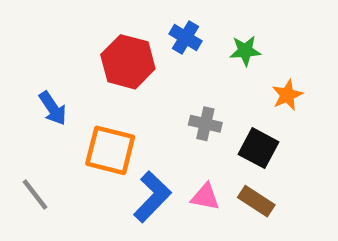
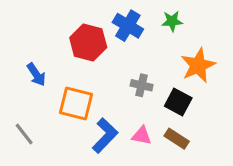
blue cross: (185, 37) -> (128, 26), size x1.4
green star: (245, 51) -> (172, 21), moved
orange star: (287, 95) -> (198, 65), size x1.6

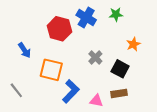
orange star: (198, 65) -> (133, 44), size x0.6
gray cross: (142, 85) -> (95, 57), turned 32
pink triangle: (142, 136) -> (96, 101), moved
brown rectangle: (177, 139) -> (119, 93), turned -42

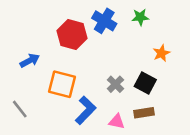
blue arrow: (25, 50) -> (30, 61), turned -84
gray cross: (95, 57) -> (115, 84), moved

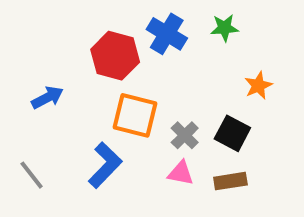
orange square: (62, 84) -> (135, 115), moved
blue L-shape: (86, 110) -> (105, 165), moved
pink triangle: (117, 122) -> (181, 173), moved

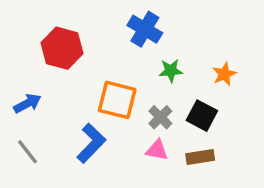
green star: (224, 28) -> (171, 71), moved
red hexagon: (115, 56) -> (62, 48), moved
blue arrow: (47, 97) -> (27, 103), moved

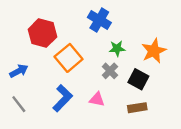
orange star: (224, 74) -> (154, 51), size x1.5
orange square: (117, 100) -> (69, 58), moved, turned 36
gray cross: (160, 117) -> (110, 71), moved
pink triangle: (157, 150) -> (97, 99), moved

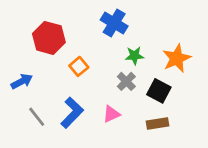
orange square: (69, 58) -> (79, 66), size x0.6
pink triangle: (97, 99) -> (111, 114), turned -35
gray line: (19, 104) -> (37, 117), moved

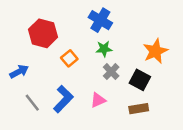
green star: (134, 56) -> (104, 49), moved

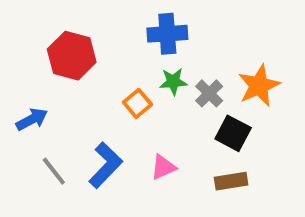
blue cross: (100, 20) -> (167, 34), turned -35
orange square: (69, 58) -> (137, 103), moved
gray cross: (111, 72) -> (209, 93), moved

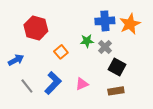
blue cross: (167, 34) -> (105, 21), moved
orange star: (259, 86) -> (130, 24), moved
orange square: (137, 103) -> (61, 52), moved

